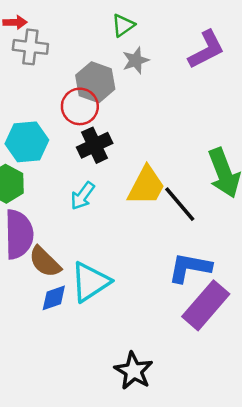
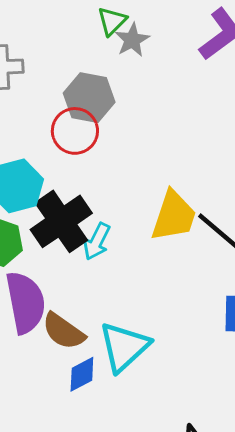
gray star: (136, 60) -> (132, 40), moved
black cross: (95, 145) -> (61, 221), moved, size x1.4

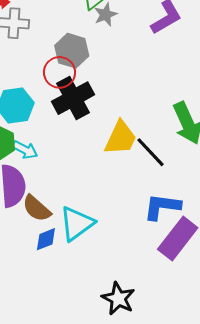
black cross: (61, 221) -> (73, 98), moved
cyan arrow: (97, 241) -> (25, 150), moved, turned -95

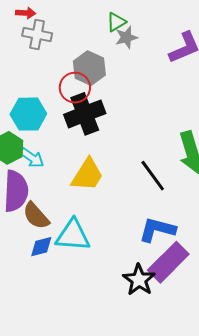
yellow trapezoid: (121, 138) -> (87, 175), moved
cyan triangle: (77, 224) -> (73, 235), turned 33
black star: (118, 298) -> (139, 280), moved

